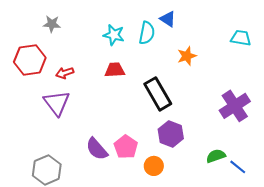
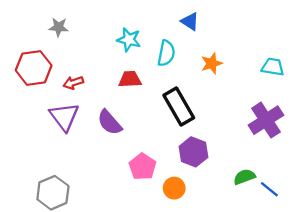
cyan semicircle: (147, 33) -> (166, 53), moved
cyan trapezoid: (241, 38) -> (273, 67), moved
purple semicircle: (97, 149) -> (110, 122), moved

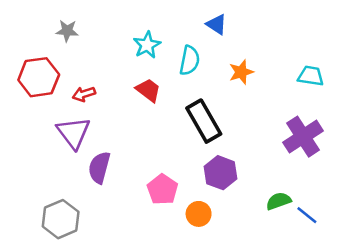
cyan star: (129, 40) -> (147, 45), turned 30
red trapezoid: (130, 79) -> (148, 90), turned 40
purple semicircle: (110, 122) -> (99, 167), moved, turned 56

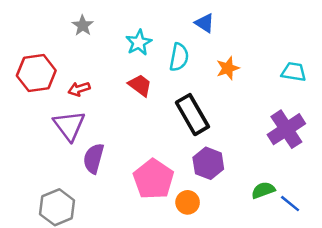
gray star: (67, 31) -> (83, 25), moved, turned 30
pink pentagon: (162, 189) -> (153, 179), size x1.4

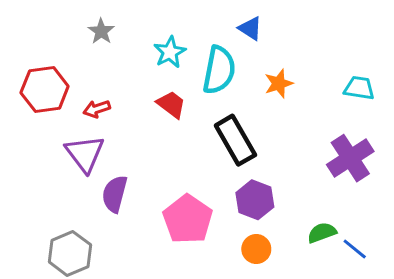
cyan semicircle: (179, 57) -> (219, 70), size x1.4
orange circle: (188, 202) -> (256, 249), moved

